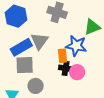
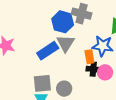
blue hexagon: (16, 16) -> (63, 22), moved
gray square: (25, 65) -> (42, 83), moved

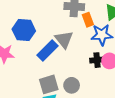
blue hexagon: (63, 22) -> (24, 30), moved
orange rectangle: (89, 57) -> (88, 20), moved

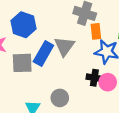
blue rectangle: (47, 50) -> (43, 53), turned -30
gray square: (49, 84) -> (22, 63), moved

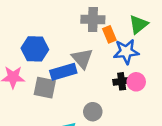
blue rectangle: (43, 53) -> (63, 72), turned 60
gray square: (22, 63) -> (45, 88), turned 30

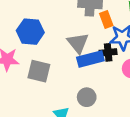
blue rectangle: (63, 72) -> (90, 59), moved
black cross: (122, 81) -> (108, 52), moved

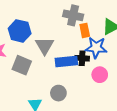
gray triangle: (78, 43) -> (45, 46), moved

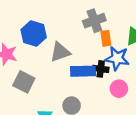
gray cross: (73, 15) -> (94, 21), turned -36
gray triangle: (45, 46) -> (60, 52), turned 36
gray square: (22, 65) -> (24, 82), moved

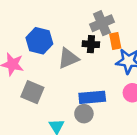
black cross: (101, 69) -> (91, 44), moved
blue rectangle: (83, 71) -> (92, 97), moved

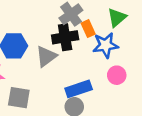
black cross: (91, 44) -> (65, 37), size x1.5

